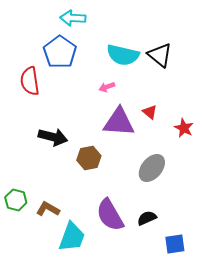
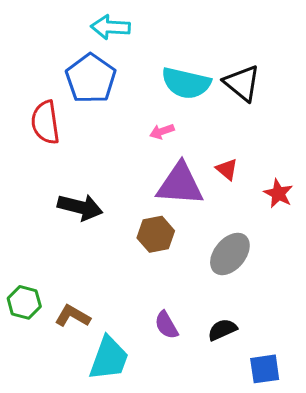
brown hexagon: (89, 158) -> (156, 234), moved
purple semicircle: (110, 215) -> (166, 325), size x0.6

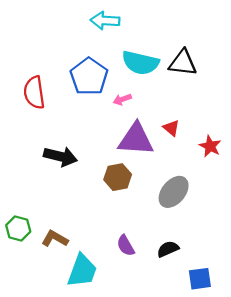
cyan arrow: (110, 27) -> (105, 21), moved
blue pentagon: (91, 79) -> (89, 77), moved
black triangle: (242, 83) -> (183, 63), turned -32

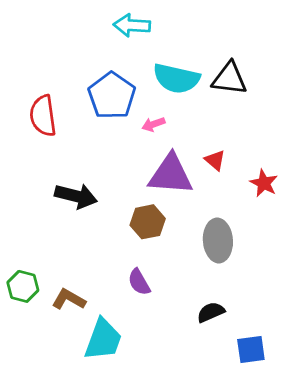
gray ellipse: (174, 192) -> (218, 240), turned -44
purple semicircle: (126, 246) -> (139, 282), moved

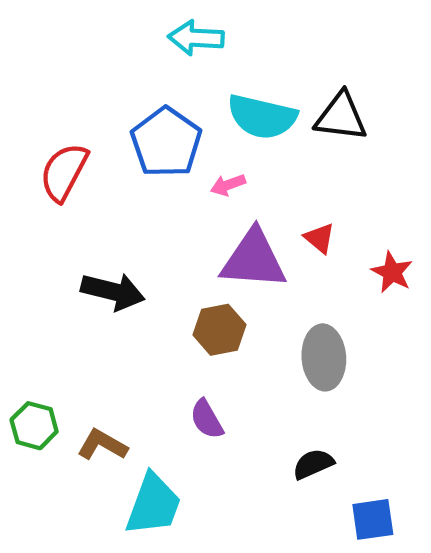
red semicircle: (43, 116) -> (64, 172), turned 36

